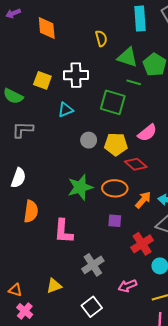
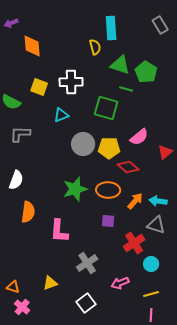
cyan rectangle: (140, 19) -> (111, 28), moved
orange diamond: (47, 28) -> (32, 46), moved
gray circle: (89, 140) -> (83, 144), size x1.5

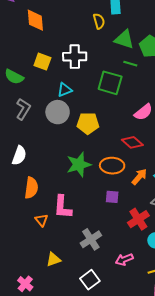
gray L-shape: (20, 134) -> (23, 109), turned 120
gray circle: (83, 144) -> (58, 112), moved
yellow pentagon: (109, 148) -> (88, 123), moved
orange triangle: (13, 287) -> (41, 220), moved, turned 32

